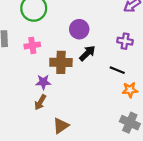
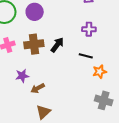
purple circle: (79, 29) -> (35, 12), moved
brown cross: (61, 62) -> (34, 44), moved
brown arrow: (40, 102) -> (38, 88), moved, turned 40

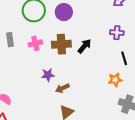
black line: (86, 56) -> (124, 58), moved, turned 56
orange star: (100, 72) -> (115, 80), moved

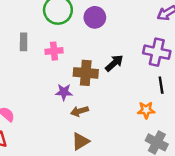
purple cross: (117, 33) -> (157, 52), size x1.5
brown cross: (61, 44) -> (86, 73), moved

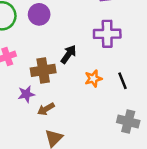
black line: (161, 85) -> (123, 81), moved
orange star: (146, 110) -> (93, 79), moved

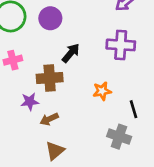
black arrow: (69, 54) -> (71, 53), moved
black line: (123, 81) -> (133, 109), moved
gray cross: (128, 122) -> (119, 137), moved

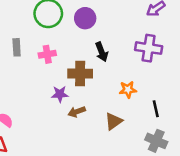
black arrow: (71, 53) -> (102, 52), turned 114
gray cross: (119, 137) -> (156, 141), moved
brown triangle: (55, 151) -> (113, 121), moved

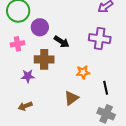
purple circle: (85, 18) -> (40, 27), moved
black arrow: (102, 52) -> (62, 42), turned -35
brown arrow: (77, 112) -> (25, 106), moved

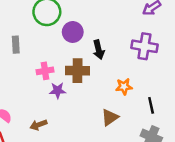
black arrow: (62, 42) -> (99, 50), turned 42
pink cross: (17, 44) -> (45, 71), moved
brown arrow: (25, 106) -> (38, 125), moved

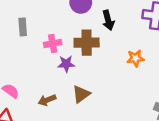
gray rectangle: (16, 45) -> (23, 27), moved
brown triangle: (110, 117) -> (81, 94), moved

